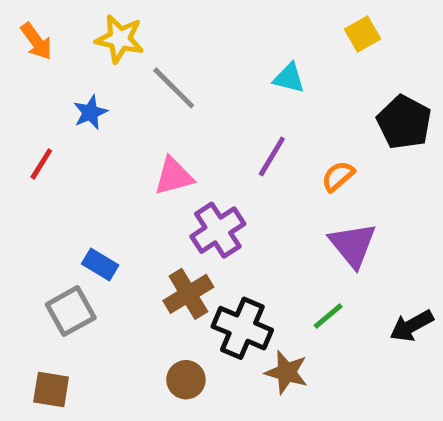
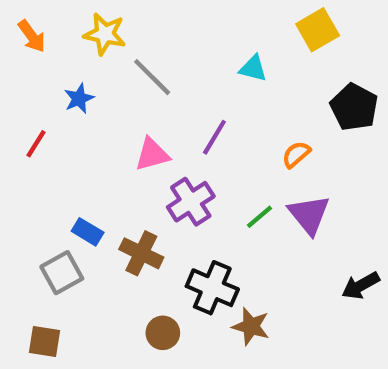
yellow square: (362, 34) -> (318, 30), size x1.4
purple line: (272, 157) -> (214, 137), moved
brown cross: (188, 294) -> (141, 253), moved, turned -33
green line: (328, 316) -> (260, 217), moved

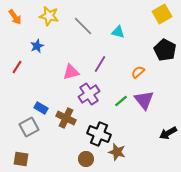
yellow square: (318, 30) -> (162, 14), moved
gray line: (152, 77) -> (83, 26), moved
brown circle: (163, 333) -> (86, 159), moved

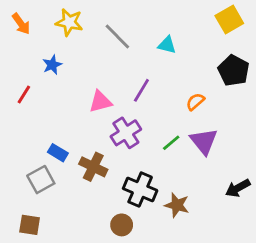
brown star: (117, 152) -> (177, 205), moved

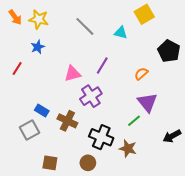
yellow square: (229, 19) -> (144, 14), moved
yellow star: (69, 22) -> (39, 19), moved
green line: (171, 143) -> (134, 121), moved
brown square: (30, 225) -> (50, 163), moved

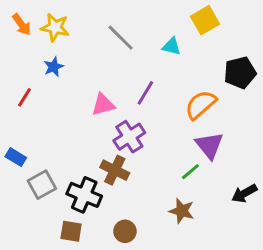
black pentagon: (169, 51) -> (240, 73), turned 30
orange semicircle: (141, 74) -> (201, 105), size x1.6
blue rectangle: (42, 111) -> (16, 157), moved
brown cross: (67, 121) -> (115, 170), moved
black cross: (101, 137) -> (84, 195), moved

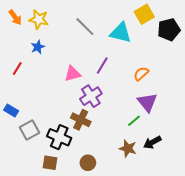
cyan triangle: (172, 46) -> (121, 33), size x1.6
black pentagon: (240, 73) -> (169, 30), moved
orange semicircle: (201, 105) -> (141, 74), size x0.7
black arrow: (244, 193) -> (152, 142), moved

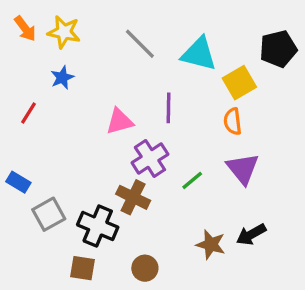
yellow square: (144, 14) -> (239, 83), moved
purple line: (102, 65) -> (169, 108), turned -30
orange semicircle: (141, 74) -> (233, 121), turned -56
green line: (134, 121) -> (192, 180), moved

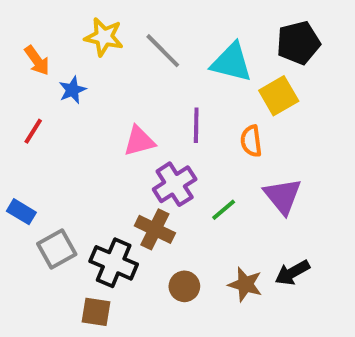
orange arrow: (25, 29) -> (37, 60), moved
yellow star: (64, 32) -> (104, 37), moved
black pentagon: (278, 49) -> (298, 43), moved
orange semicircle: (233, 121) -> (251, 141), moved
brown circle: (145, 268) -> (184, 286), moved

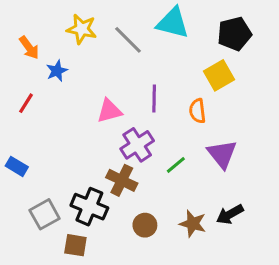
cyan triangle: (232, 62) -> (173, 23), moved
gray square: (57, 249) -> (45, 214), moved

